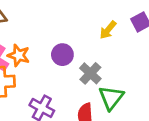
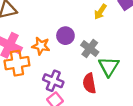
orange star: (19, 55) -> (41, 46), moved

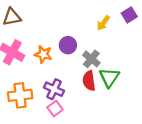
orange cross: (17, 63) -> (20, 95), moved
red semicircle: (89, 83) -> (89, 81), moved

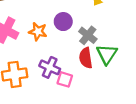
pink square: (55, 109) -> (65, 79), moved, turned -35

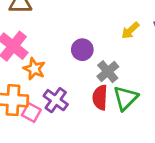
orange star: (38, 32) -> (34, 69), moved
pink square: (65, 79) -> (31, 112), moved

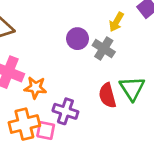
purple circle: (82, 50) -> (77, 39), moved
gray cross: (108, 72) -> (104, 49), moved

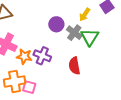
green triangle: (132, 88) -> (90, 37), moved
purple cross: (65, 111) -> (42, 56), moved

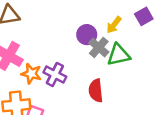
purple circle: (56, 24) -> (87, 35), moved
green triangle: (90, 37) -> (119, 55), turned 42

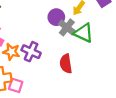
green triangle: (119, 55) -> (84, 33), turned 40

